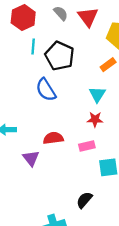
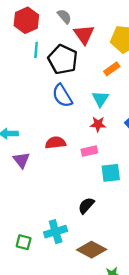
red triangle: (88, 17) -> (84, 34), moved
blue semicircle: (46, 90) -> (62, 96), moved
purple triangle: (31, 158) -> (21, 160), moved

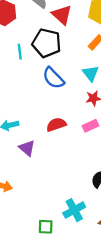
cyan line: (36, 50) -> (20, 52), moved

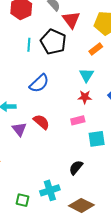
blue semicircle: (53, 78) -> (39, 83), moved, turned -100
red semicircle: (56, 125) -> (41, 122), moved, turned 48

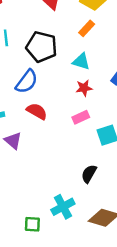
black pentagon: (53, 42) -> (42, 47), moved
cyan triangle: (86, 75) -> (81, 61), turned -35
red semicircle: (41, 122) -> (37, 111), moved

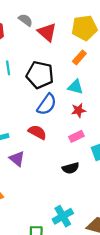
blue semicircle: (27, 82) -> (47, 104), moved
black semicircle: (89, 174) -> (71, 168), moved, turned -133

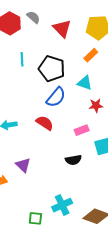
gray semicircle: (26, 20) -> (33, 17), moved
red star: (79, 110) -> (96, 105), moved
purple triangle: (17, 159) -> (23, 165), moved

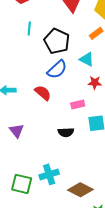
green square: (35, 218) -> (22, 184), size x1.5

